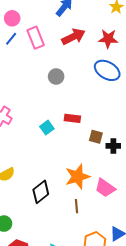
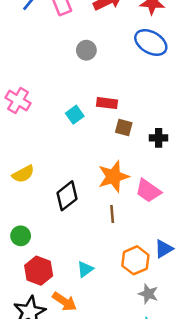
brown square: (96, 137) -> (124, 128), moved

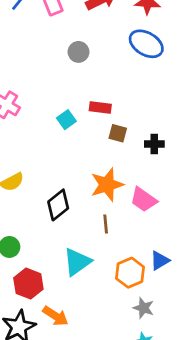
cyan triangle: (85, 269) -> (77, 262), moved, size x1.6

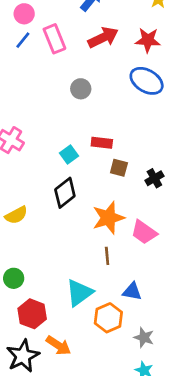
black cross: (154, 144) -> (154, 178), turned -30
black diamond: (58, 205) -> (65, 193), moved
blue triangle: (160, 261) -> (132, 291), moved, turned 42
orange hexagon: (130, 273) -> (108, 318), moved

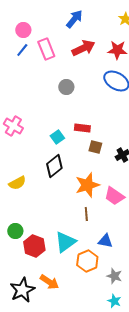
red hexagon: (32, 314) -> (34, 246), moved

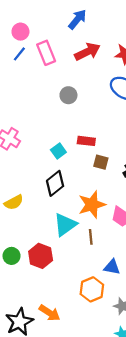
cyan triangle: (65, 242) -> (65, 225), moved
red hexagon: (34, 246) -> (41, 256), moved

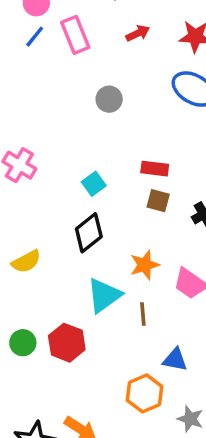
red arrow: (87, 52) -> (138, 33), size x0.6
red rectangle: (86, 141) -> (155, 169), moved
orange star: (92, 205) -> (145, 265), size x0.7

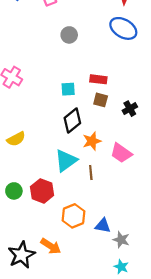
cyan square: (94, 184) -> (68, 89), moved, turned 32
black diamond: (89, 233) -> (72, 121), moved
blue triangle: (175, 360) -> (103, 226), moved
orange hexagon: (145, 393) -> (73, 216), moved

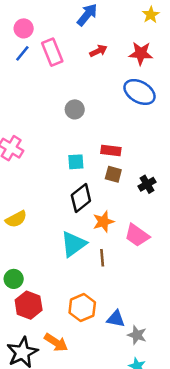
gray circle: (69, 35) -> (75, 109), moved
red hexagon: (42, 191) -> (29, 305), moved

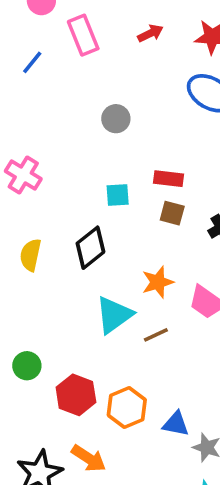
blue line: (22, 53) -> (32, 62), moved
black diamond: (81, 198) -> (90, 248), moved
yellow semicircle: (16, 219) -> (31, 255), moved, turned 130
brown line: (102, 258) -> (156, 335), turned 70
red hexagon: (29, 305) -> (76, 395), moved

